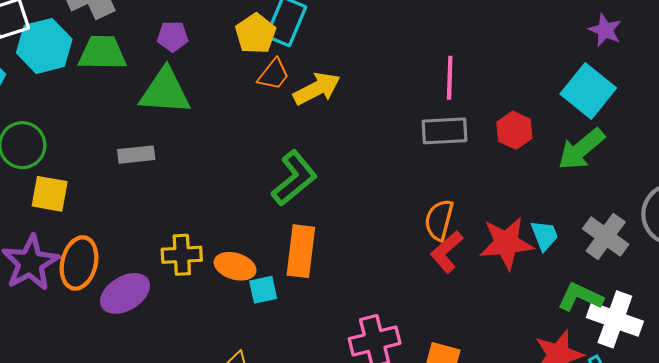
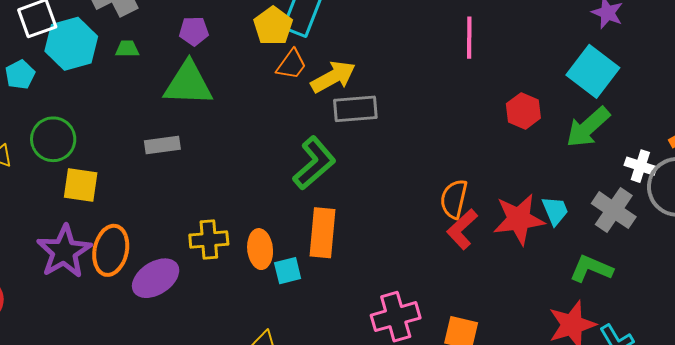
green trapezoid: (102, 53) -> (127, 49), size x0.5
pink line: (450, 78) -> (469, 38), moved
gray rectangle: (445, 131) -> (355, 109), moved
orange ellipse: (235, 266) -> (260, 249), turned 69
white cross: (615, 319) -> (640, 166), moved, size x0.6

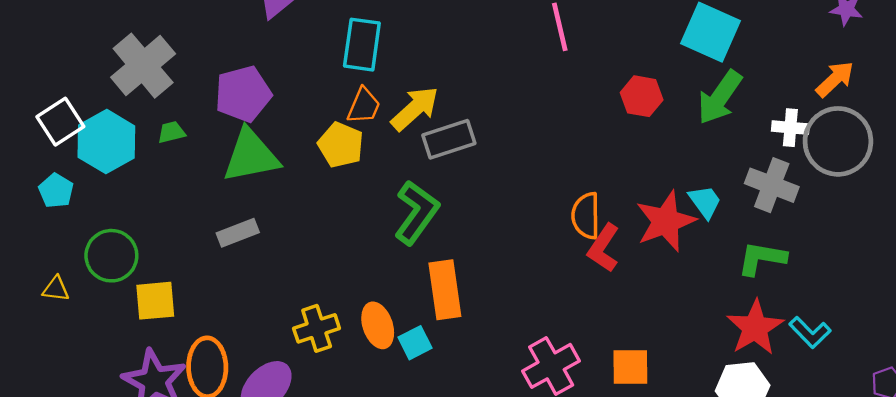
yellow pentagon: (273, 26) -> (341, 145), moved
purple pentagon: (194, 31) -> (243, 94), size x1.6

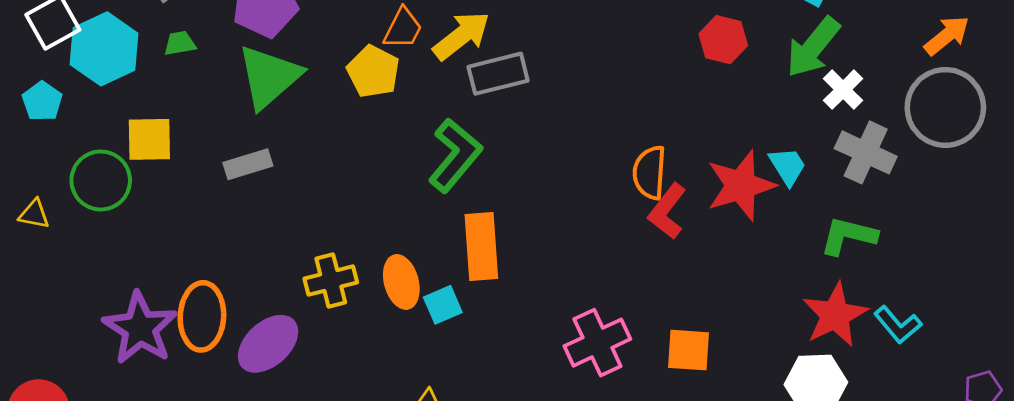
white cross: (790, 128) -> (843, 90), moved, turned 36
green triangle: (251, 156) -> (269, 77), turned -34
yellow square: (155, 301) -> (149, 139), moved

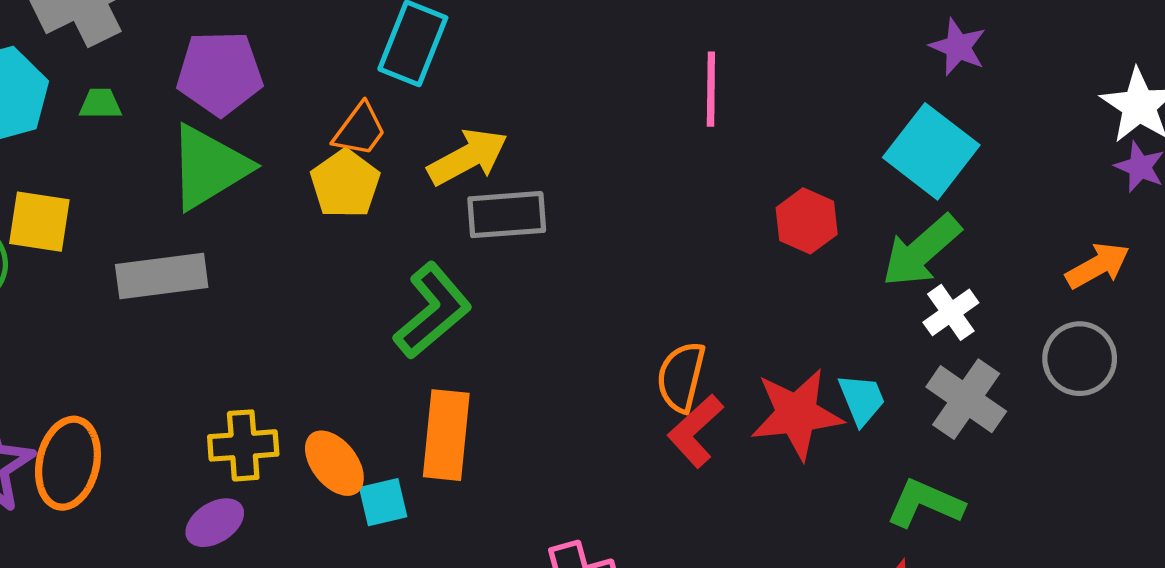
orange trapezoid: (403, 28) -> (360, 130), moved
gray circle: (945, 107) -> (1080, 359), size x0.7
gray rectangle: (248, 164) -> (162, 276), size x1.4
orange ellipse: (401, 282) -> (334, 463), turned -33
purple ellipse: (268, 344) -> (215, 523), moved, size x0.7

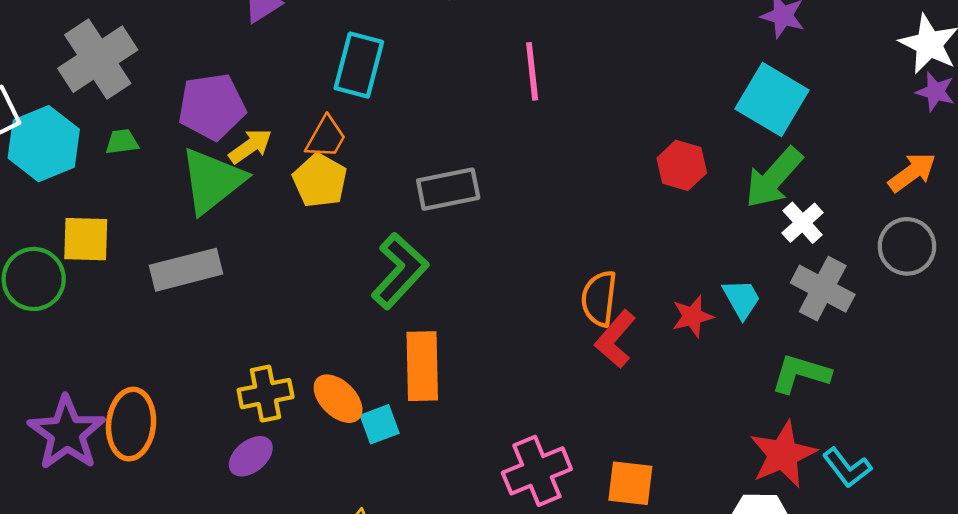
pink line: (711, 89) -> (532, 71), moved
yellow arrow: (468, 157) -> (250, 146), moved, size x0.7
red star: (797, 414) -> (692, 316), size x0.6

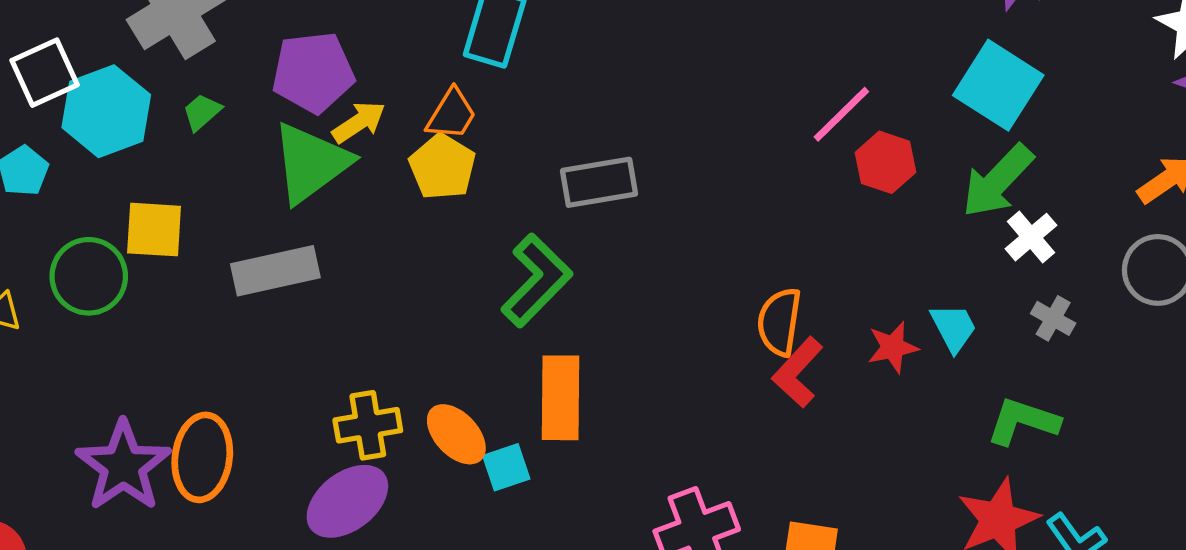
pink line: (532, 71) -> (841, 114), moved, turned 50
green trapezoid: (122, 142) -> (202, 112), turned -36
gray cross: (823, 289) -> (1053, 318), size x0.6
purple ellipse: (251, 456) -> (347, 501), size x1.5

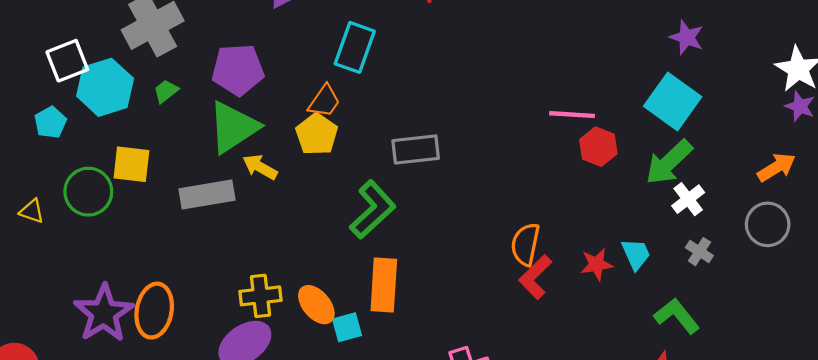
pink line: (841, 114) -> (572, 115), turned 45
yellow arrow: (359, 122) -> (260, 167), moved, turned -120
green L-shape: (1023, 421) -> (677, 316), turned 30

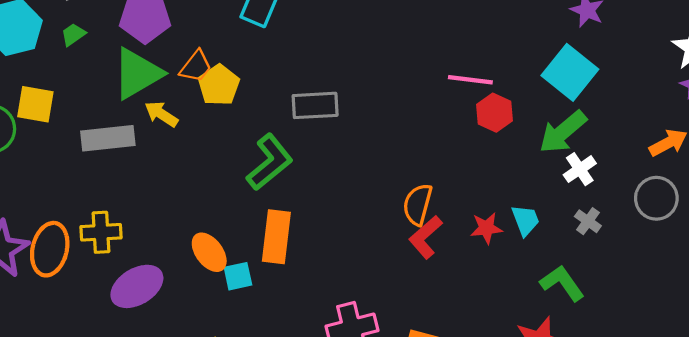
orange trapezoid: (324, 101) -> (196, 66), moved
yellow cross: (260, 296) -> (101, 232), moved

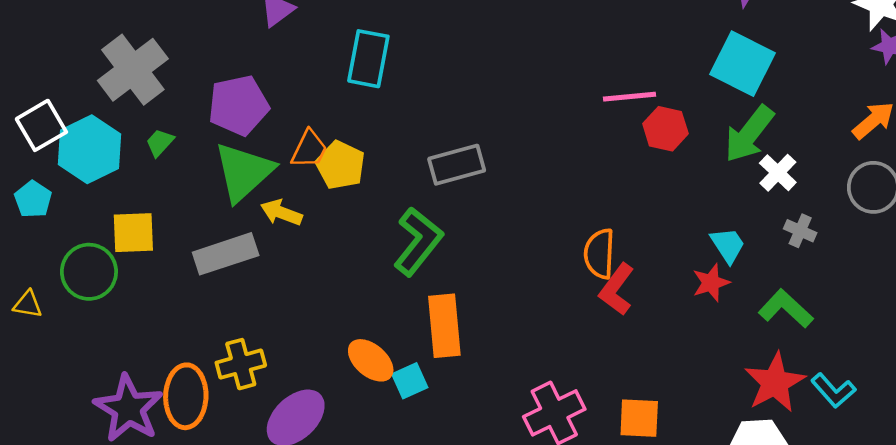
red star: (486, 228) -> (711, 283), moved

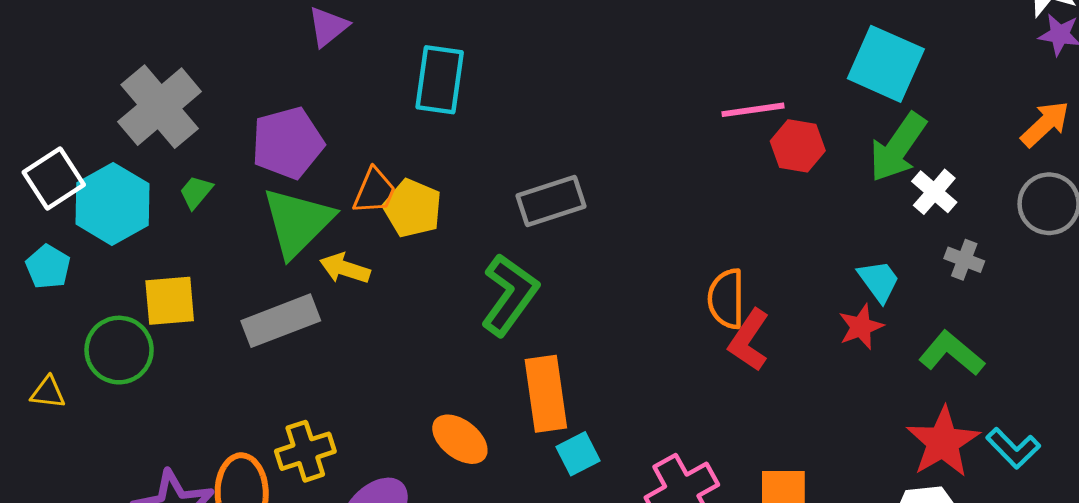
cyan square: (410, 381) -> (578, 454), moved

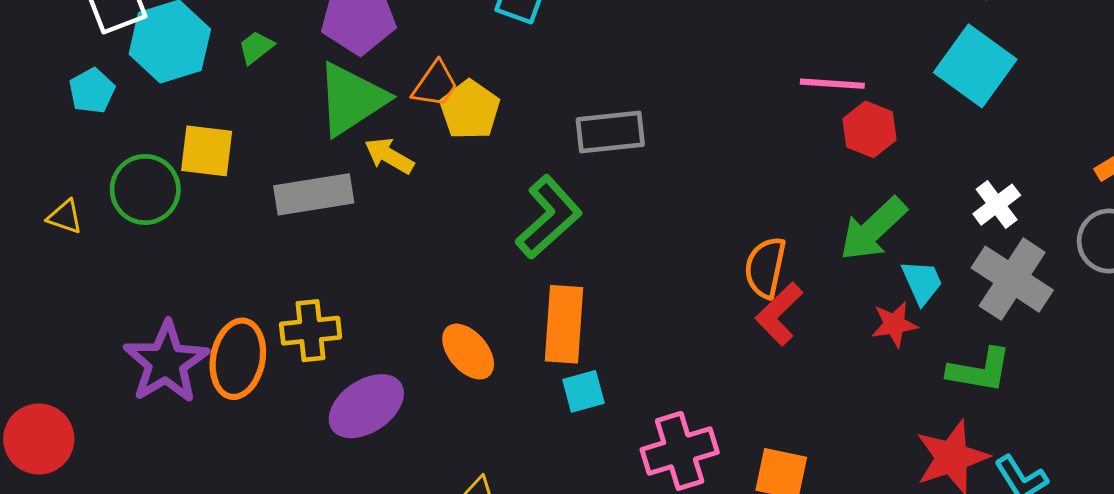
green arrow: (898, 147) -> (873, 229), moved
gray cross: (964, 260) -> (1012, 279), size x2.0
green L-shape: (952, 353) -> (980, 370), turned 138

